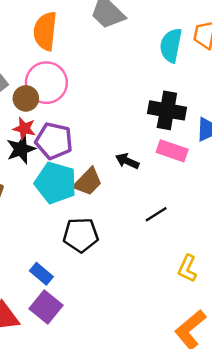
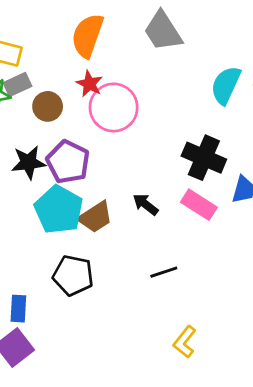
pink circle: (46, 83) -> (114, 107), moved
red star: (24, 129) -> (89, 84), moved
blue rectangle: (41, 274) -> (18, 309), turned 40

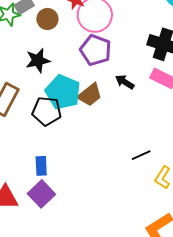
purple pentagon: (68, 162) -> (96, 50), moved
black line: (164, 272) -> (141, 155), moved
black pentagon: (73, 275) -> (47, 111), moved

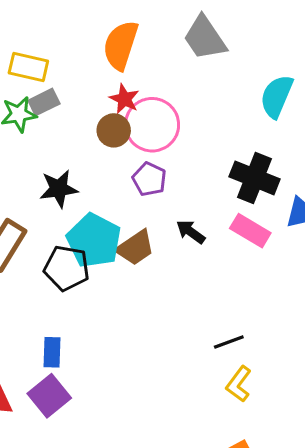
brown circle: (47, 19) -> (114, 130), moved
purple pentagon: (96, 50) -> (149, 179), size x0.7
black line: (141, 155) -> (229, 342), moved

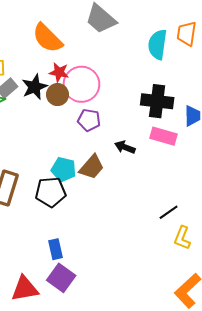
orange semicircle: (121, 45) -> (47, 38), turned -48
black star: (59, 189) -> (35, 87), moved
cyan pentagon: (94, 241) -> (64, 169), size x0.7

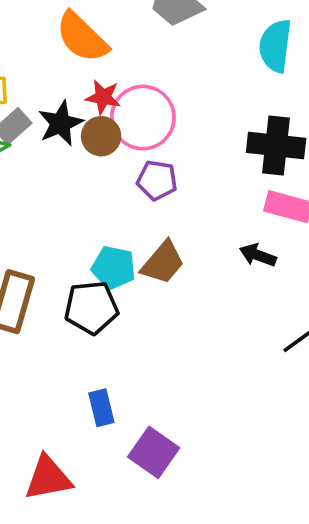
black arrow: (125, 147) -> (258, 255), moved
purple square: (61, 278) -> (154, 452), moved

